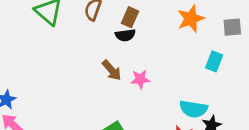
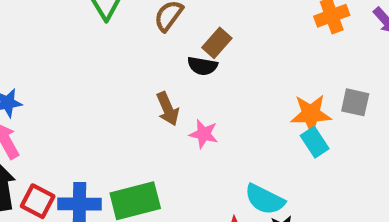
orange star: (191, 19) -> (311, 114), moved
cyan rectangle: (214, 61) -> (315, 142), turned -72

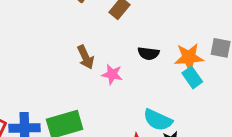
black semicircle: (202, 66) -> (148, 53), moved

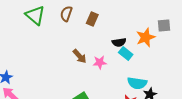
cyan rectangle: (192, 77) -> (126, 53), moved

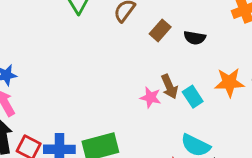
black semicircle: (119, 42) -> (195, 38), moved
brown arrow: (80, 56) -> (169, 87), moved

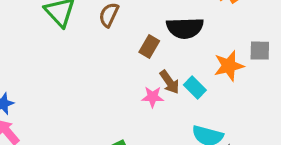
brown rectangle: (160, 30) -> (149, 47), moved
black semicircle: (195, 38) -> (185, 28), size x1.6

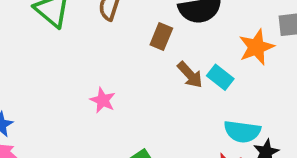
pink star: (153, 97) -> (103, 100), moved, turned 30

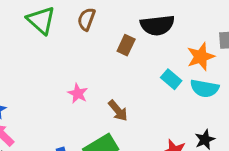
brown arrow: (190, 75) -> (118, 111), moved
cyan semicircle: (242, 132) -> (205, 88), moved

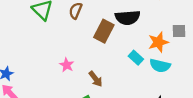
brown rectangle: (126, 45) -> (104, 31), size x1.5

